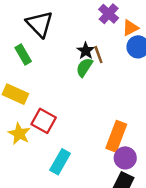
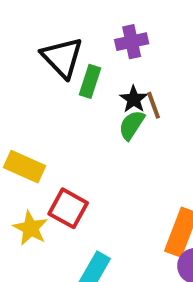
purple cross: (109, 14) -> (132, 42), moved, turned 36
green rectangle: (23, 55) -> (90, 81), moved, turned 48

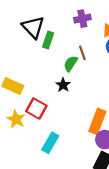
purple cross: (132, 42) -> (82, 19), moved
black star: (134, 99) -> (63, 85), moved

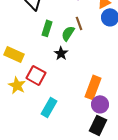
green rectangle: (48, 40) -> (47, 28), moved

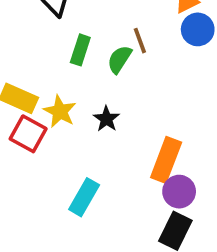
black star: (61, 53) -> (106, 119), moved
red square: (36, 75) -> (28, 134), moved
yellow star: (17, 85) -> (60, 111), moved

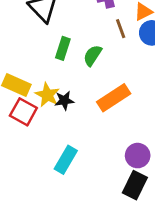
brown line: (140, 41) -> (121, 29), moved
black star: (106, 119) -> (64, 101), moved, turned 30
orange rectangle: (166, 160) -> (114, 98), moved, turned 36

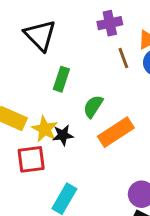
green semicircle: (93, 55) -> (93, 106), moved
red square: (23, 112) -> (31, 159), moved, turned -36

